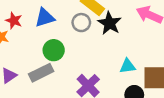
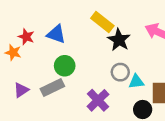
blue triangle: (45, 18) -> (56, 34), turned 36
gray circle: (81, 23) -> (120, 72), moved

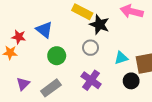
blue triangle: (56, 34) -> (44, 30), turned 30
gray circle: (120, 72) -> (90, 48), moved
gray rectangle: (52, 88) -> (51, 88), moved

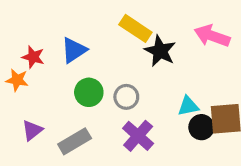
blue triangle: (44, 30) -> (74, 50), turned 42
gray circle: (90, 48) -> (126, 97), moved
black circle: (131, 81) -> (201, 127), moved

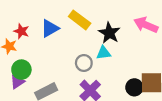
yellow rectangle: (135, 28) -> (80, 20), moved
green circle: (89, 92) -> (21, 70), moved
cyan triangle: (188, 106) -> (104, 53), moved

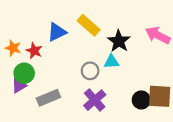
red star: (21, 31) -> (34, 51), moved

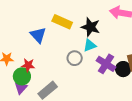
blue triangle: (57, 32) -> (38, 35), turned -30
red star: (34, 51) -> (28, 65), moved
purple cross: (95, 100) -> (106, 64), moved

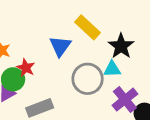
blue triangle: (38, 35) -> (60, 46), moved
gray circle: (75, 58) -> (88, 79), size x1.5

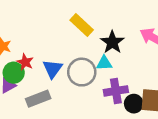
blue triangle: (60, 46) -> (53, 69), moved
purple cross: (125, 100) -> (116, 91), turned 30

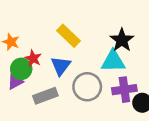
yellow rectangle: (82, 25) -> (69, 36), moved
cyan triangle: (104, 63) -> (113, 61), size x1.5
gray circle: (82, 72) -> (87, 87), moved

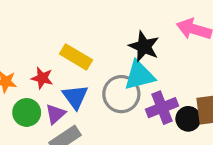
red star: (33, 58) -> (42, 78), moved
purple triangle: (15, 82) -> (55, 114), moved
gray circle: (87, 87) -> (121, 94), moved

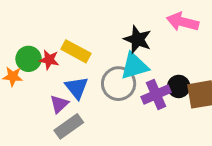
red star: (42, 78) -> (49, 60), moved
green circle: (27, 112) -> (29, 59), moved
black circle: (188, 119) -> (179, 86), moved

